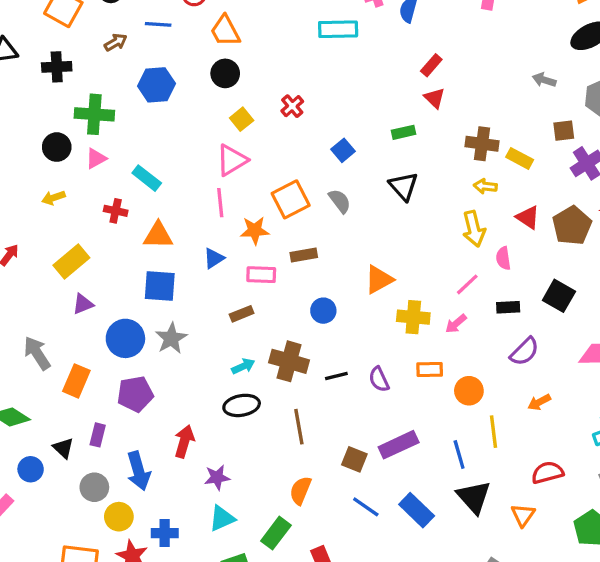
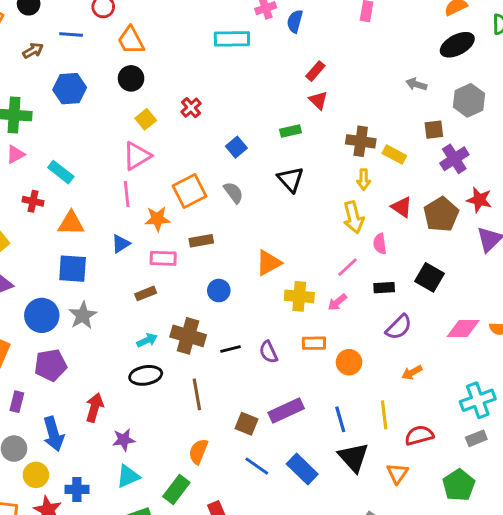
yellow arrow: (485, 186) -> (364, 179), turned -96
yellow line: (493, 432) -> (384, 415), moved

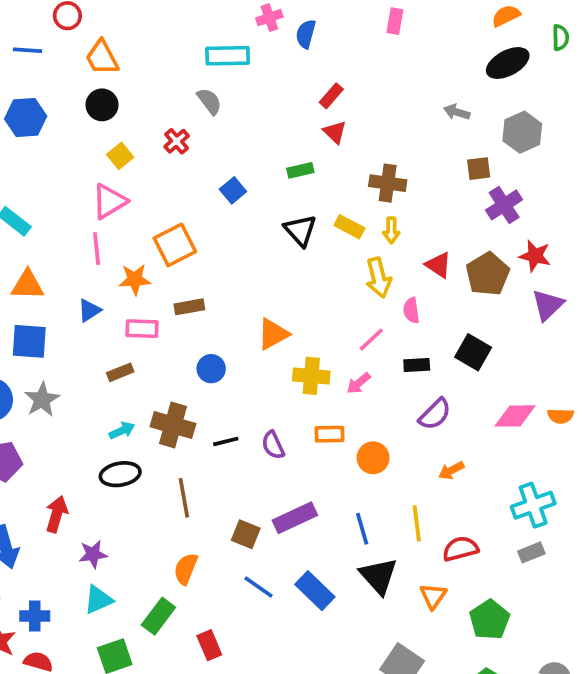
yellow rectangle: (394, 154) -> (349, 227), moved
gray semicircle: (233, 192) -> (209, 101), moved
green pentagon: (459, 485) -> (490, 620), moved

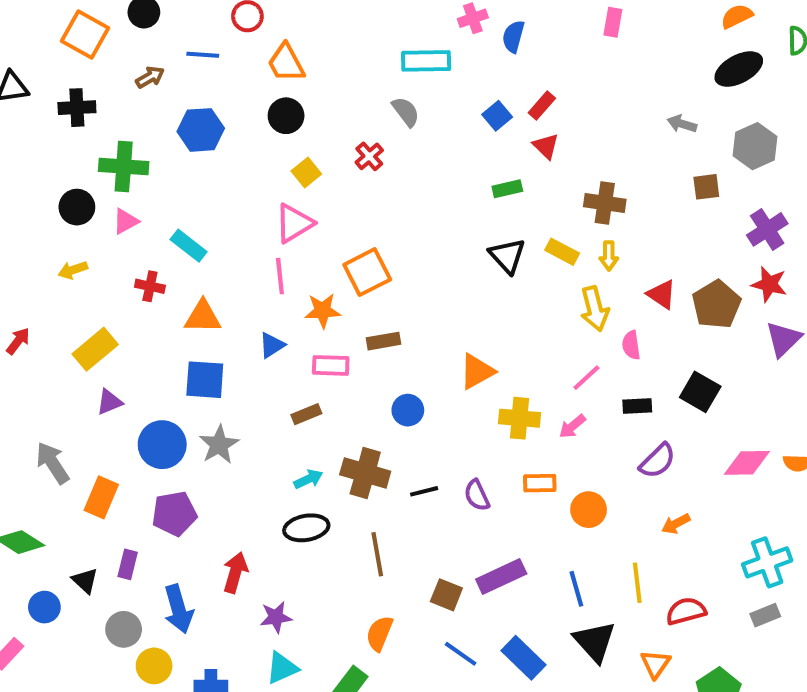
blue square: (233, 190) -> (497, 116), moved
purple cross: (504, 205) -> (767, 229), moved

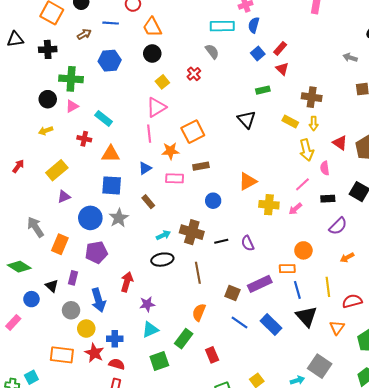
blue semicircle: (513, 37) -> (254, 25), moved
black triangle: (507, 256) -> (247, 119), moved
brown rectangle: (306, 414) -> (148, 202), moved, turned 72
orange rectangle: (540, 483) -> (287, 269), moved

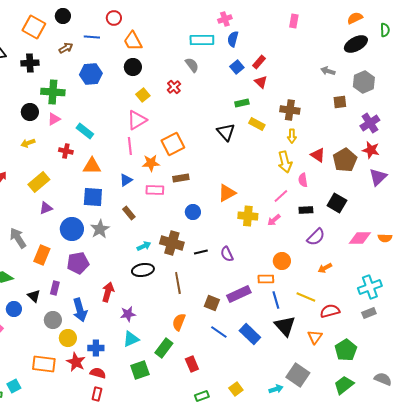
yellow rectangle: (290, 122) -> (257, 124), moved
yellow line: (328, 287) -> (306, 297), turned -60

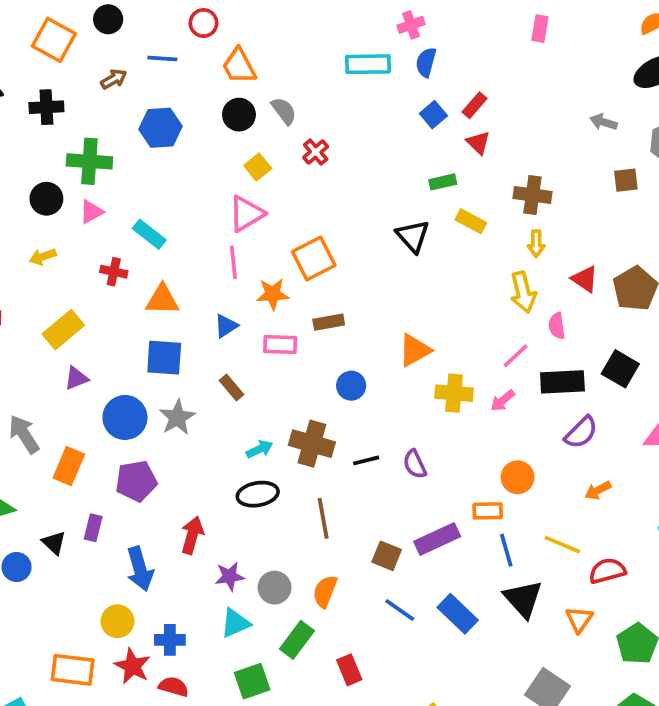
gray semicircle: (192, 65) -> (284, 111), moved
black rectangle: (306, 210) -> (562, 382), size x1.6
gray circle: (53, 320) -> (275, 588), moved

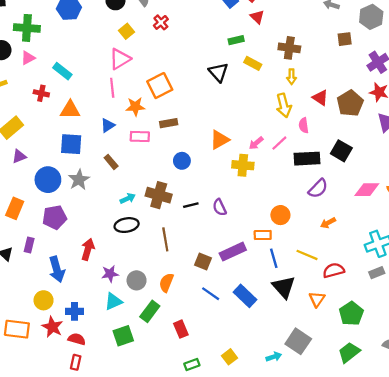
pink arrow: (503, 401) -> (256, 143), moved

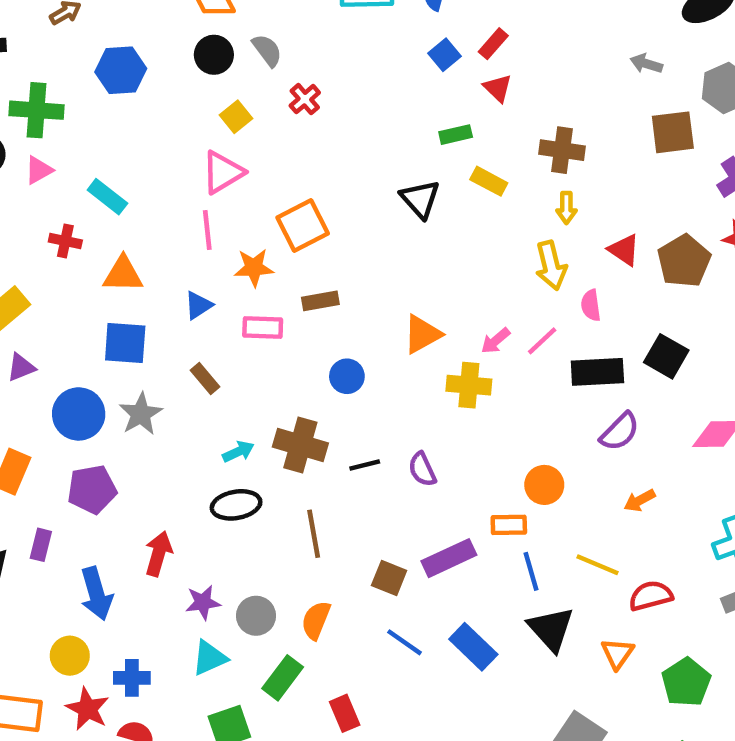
brown square: (345, 39) -> (673, 132), size x1.5

